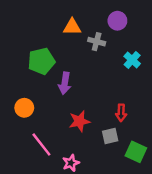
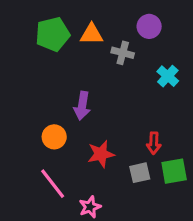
green pentagon: (41, 61) -> (53, 34), moved
orange circle: (24, 108) -> (54, 137), moved
green square: (136, 152) -> (174, 171), moved, turned -35

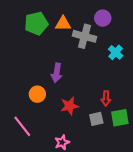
gray cross: (123, 53) -> (85, 36), size x1.5
pink line: (53, 184) -> (22, 126), moved

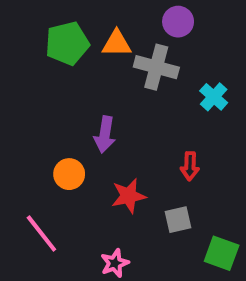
purple circle: (103, 18) -> (178, 22), moved
red arrow: (106, 98) -> (190, 166), moved
green square: (120, 118) -> (222, 253), moved, turned 30

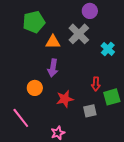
orange triangle: (117, 43) -> (53, 42), moved
gray cross: (156, 67) -> (79, 34), turned 30
green square: (222, 253) -> (112, 97), moved, turned -36

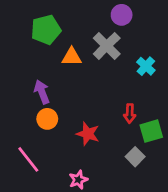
purple arrow: (53, 68) -> (42, 92), moved, turned 150
red star: (65, 99) -> (88, 134), turned 30
gray square: (90, 111) -> (135, 157), moved, turned -32

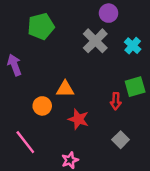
orange triangle: (72, 57) -> (65, 89), moved
cyan cross: (146, 66) -> (133, 46), moved
purple arrow: (42, 92) -> (14, 65), moved
green square: (151, 131) -> (135, 87), moved

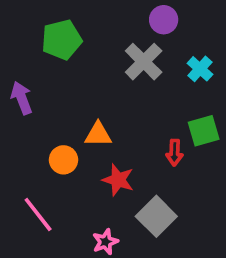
gray square: (121, 140) -> (156, 216), moved, size x1.5

